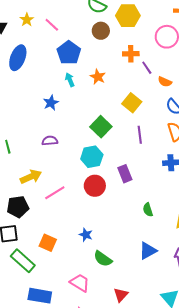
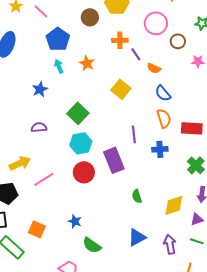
green square: (101, 127) -> (78, 113), moved
purple line: (140, 135) -> (134, 134), moved
purple rectangle: (125, 174) -> (114, 160), size x1.4

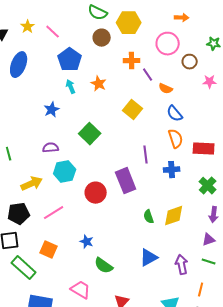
cyan hexagon: (81, 143) -> (65, 172), moved
pink line: (44, 179) -> (54, 213), moved
yellow diamond: (174, 205) -> (174, 216), moved

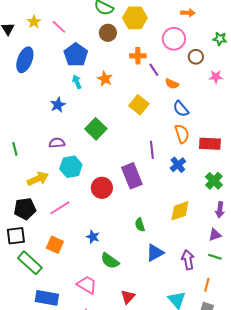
blue cross: (172, 170) -> (178, 165), turned -35
green semicircle: (149, 217) -> (140, 225), moved

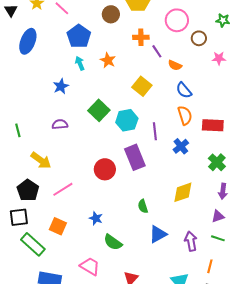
cyan hexagon: (71, 167) -> (127, 120), moved
yellow arrow: (38, 179) -> (41, 160), turned 60
black pentagon: (25, 209) -> (28, 190), turned -30

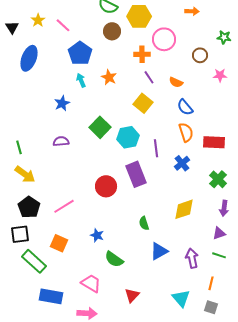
pink circle: (177, 20) -> (164, 39), moved
purple line: (157, 51) -> (149, 77), moved
yellow arrow: (41, 160) -> (25, 174), moved

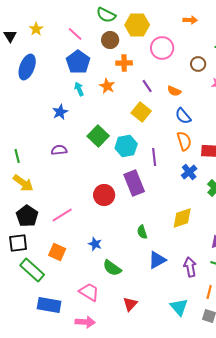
pink line: (63, 25) -> (75, 34), moved
orange cross: (142, 54) -> (124, 63), moved
blue cross: (182, 163) -> (189, 172), moved

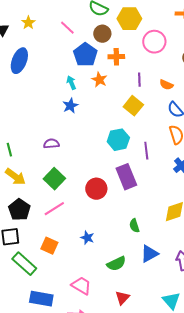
blue pentagon: (78, 62) -> (85, 55), moved
purple line: (147, 86) -> (139, 80), turned 32
blue star: (60, 112) -> (70, 106), moved
green square: (98, 136) -> (54, 179), moved
green semicircle: (112, 268) -> (116, 264), moved, turned -60

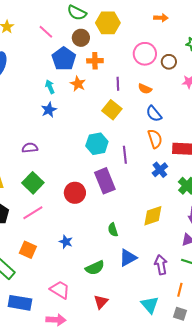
pink circle: (154, 42) -> (145, 54), moved

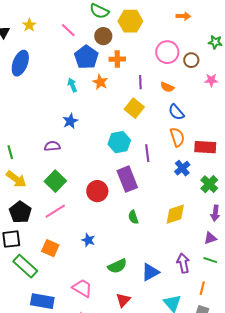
blue star: (49, 110) -> (70, 121), moved
green semicircle: (113, 230) -> (133, 217), moved
blue triangle: (128, 258) -> (150, 272), moved

